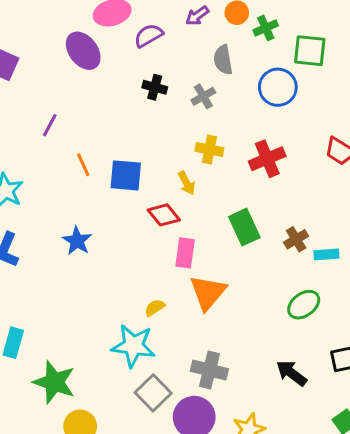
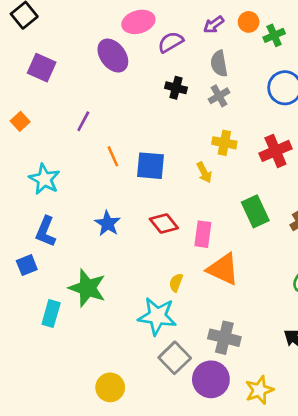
gray semicircle: (223, 60) -> (219, 64), moved
red diamond: (164, 215) -> (164, 223), moved
orange triangle: (208, 292) -> (223, 269), turned -45
yellow semicircle: (155, 308) -> (176, 283), turned -36
green star: (54, 382) -> (87, 288), moved

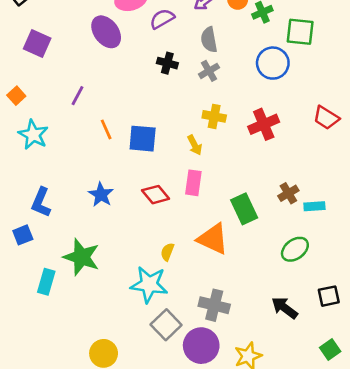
cyan star: (44, 179) -> (33, 135), moved
green rectangle: (255, 211) -> (244, 209), moved
pink rectangle: (203, 234) -> (193, 183), moved

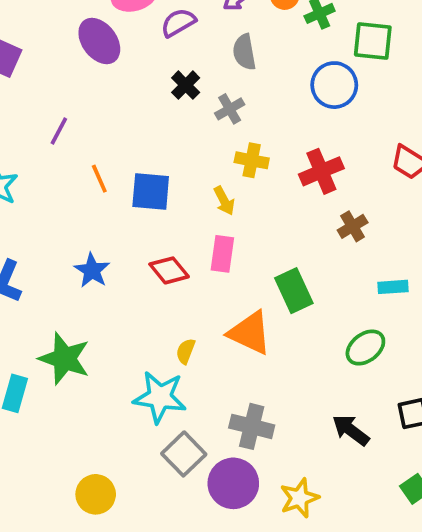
black cross: (167, 63) -> (186, 85), turned 30
gray cross: (209, 71) -> (230, 109), moved
brown cross: (288, 193) -> (353, 226), moved

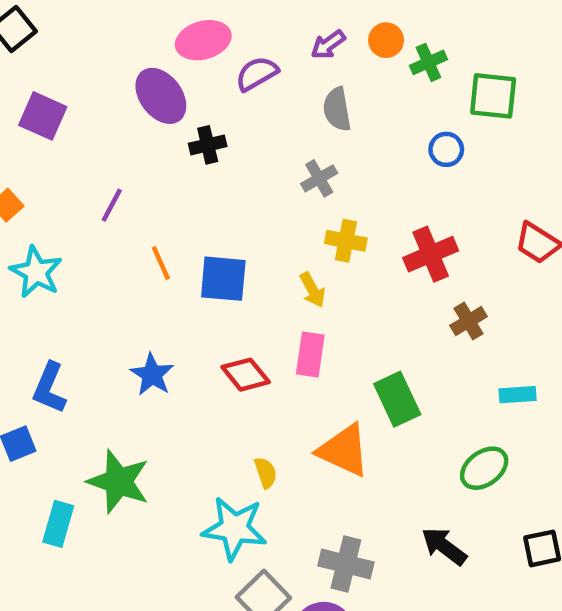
black cross: (186, 85) -> (208, 145), moved, turned 32
blue circle: (334, 85) -> (446, 149), size x0.6
yellow semicircle: (186, 351) -> (266, 473), turned 140
black arrow: (351, 430) -> (444, 546), moved

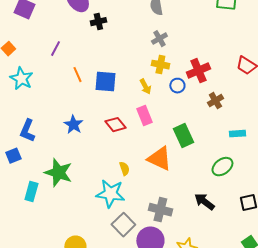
blue circle: (446, 149) -> (177, 86), moved
gray cross: (319, 178) -> (159, 39), moved
pink rectangle: (310, 354) -> (144, 116), turned -30

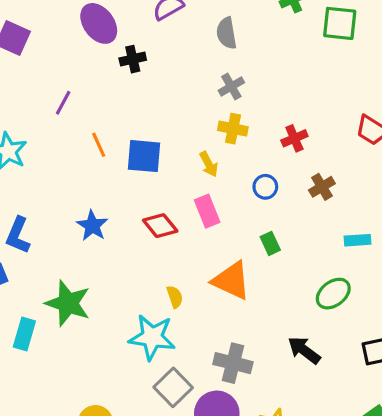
red cross: (198, 71) -> (294, 138), size x0.7
blue circle: (177, 86) -> (265, 187), moved
green rectangle: (183, 136) -> (270, 243), size x0.6

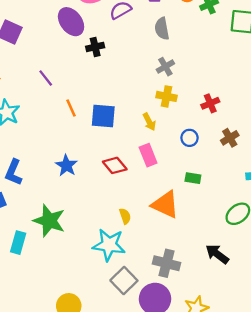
purple line: (63, 103) -> (46, 78), turned -66
green rectangle: (270, 243) -> (193, 178), turned -56

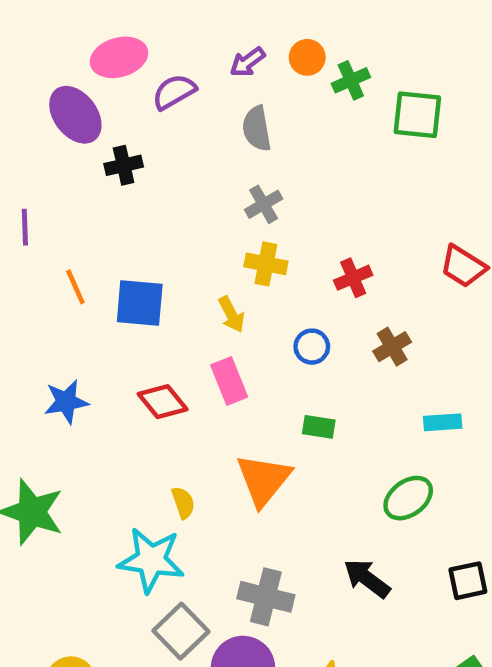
purple line: (46, 78) -> (25, 227), turned 36
blue star: (66, 165) -> (66, 402), turned 30
orange triangle: (165, 205) -> (264, 480), turned 44

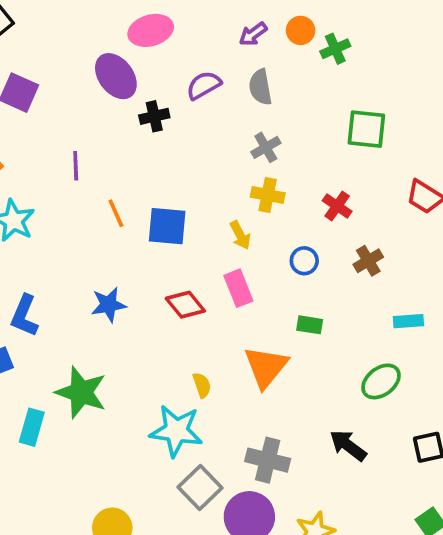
purple semicircle: (174, 92) -> (204, 85), moved
green square: (417, 115) -> (366, 129), moved
red cross: (353, 278) -> (337, 206), turned -32

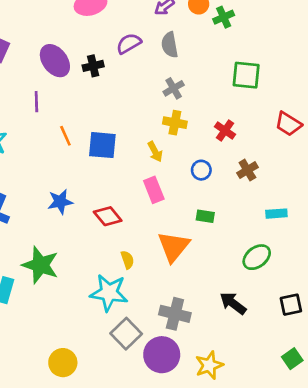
purple ellipse: (116, 76) -> (55, 61), moved
red diamond: (185, 305) -> (108, 216), moved

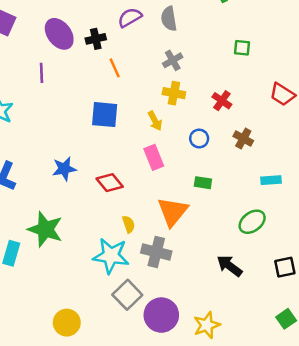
green square: (246, 75) -> (242, 48), size x0.6
orange line: (65, 136) -> (115, 68), moved
brown cross: (247, 170) -> (243, 139), turned -30
gray cross: (175, 314) -> (156, 252), moved

